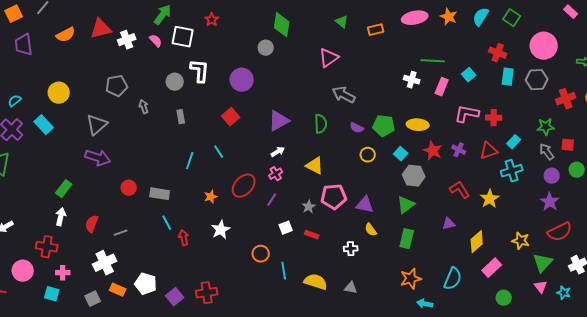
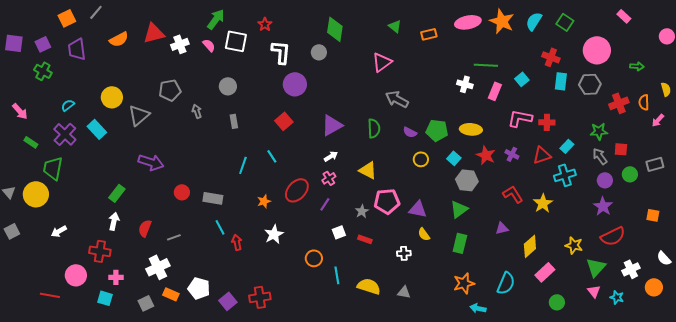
orange star: (449, 17) -> (502, 21), size x1.4
white L-shape: (200, 71) -> (281, 52), moved
gray triangle: (97, 125) -> (139, 115), moved

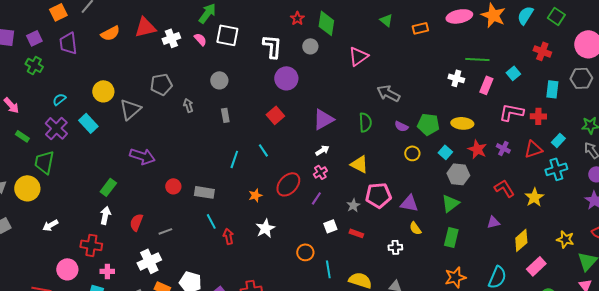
red star: (265, 24) -> (297, 18), moved
pink triangle: (382, 62) -> (358, 56), moved
cyan rectangle: (561, 81) -> (552, 89), moved

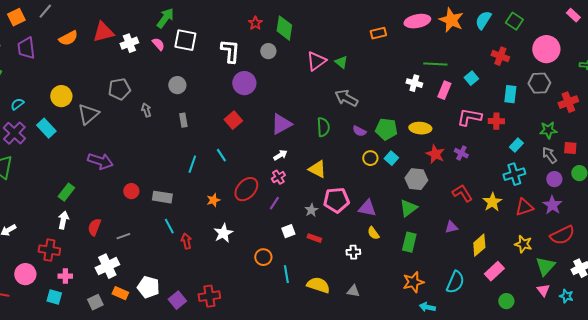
green triangle: (386, 20) -> (341, 62), moved
red triangle: (533, 149) -> (524, 207), moved
cyan square: (445, 152) -> (391, 158), moved

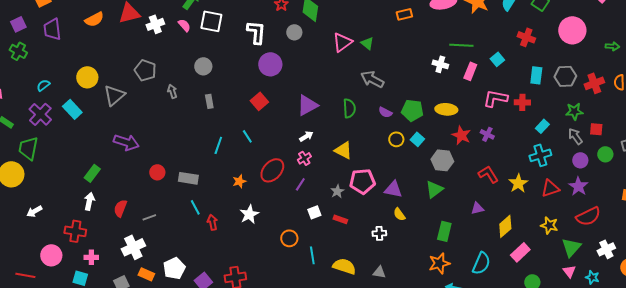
gray hexagon: (539, 83) -> (565, 76), moved
gray pentagon: (119, 89) -> (145, 70), turned 30
green rectangle: (409, 242) -> (444, 231), moved
white pentagon: (148, 287) -> (174, 268), turned 30

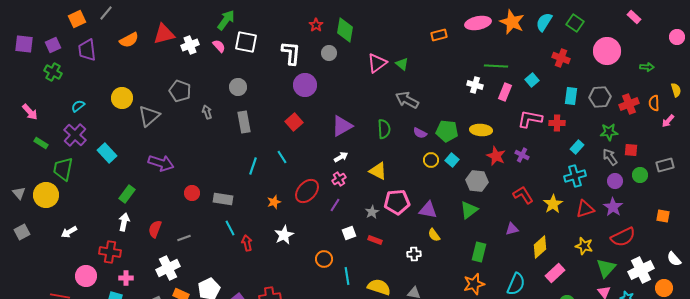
gray rectangle: (209, 101) -> (244, 122), size x1.5
cyan rectangle: (72, 109) -> (107, 153), moved
white cross: (606, 249) -> (641, 270), size x1.4

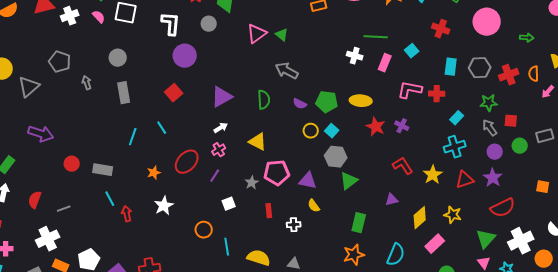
gray hexagon: (477, 181) -> (336, 157), moved
red rectangle: (375, 240) -> (269, 211), moved, turned 64
yellow star: (584, 246) -> (453, 215), moved

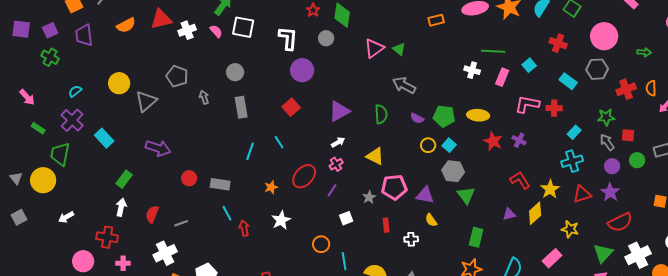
cyan rectangle: (451, 67) -> (568, 81), turned -60
gray hexagon: (480, 68) -> (597, 69), moved
green triangle: (349, 181) -> (466, 195), turned -30
yellow diamond: (420, 218) -> (535, 213), moved

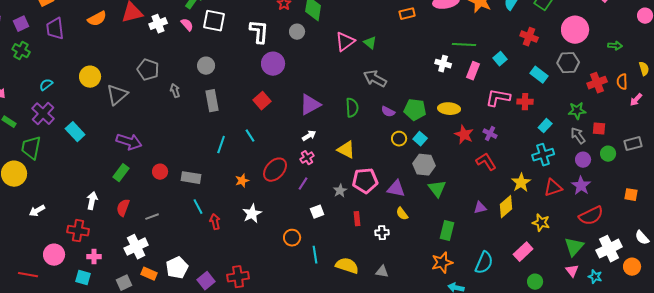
green rectangle: (124, 179) -> (121, 173), moved
red L-shape: (520, 180) -> (486, 162), moved

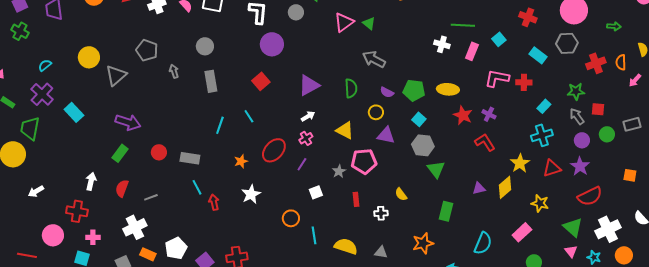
yellow circle: (399, 139) -> (376, 112), moved
purple triangle: (396, 189) -> (386, 135), moved
green triangle: (574, 247) -> (573, 227), turned -30
orange star: (442, 263) -> (423, 243), moved
orange circle: (632, 267) -> (624, 255), moved

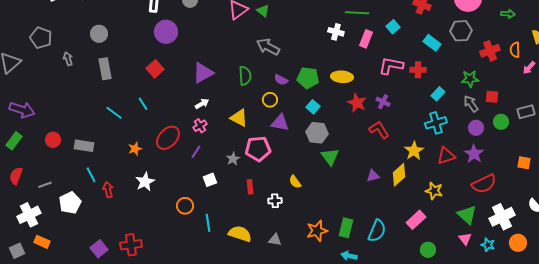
cyan line: (220, 125) -> (114, 113), turned -72
green rectangle: (446, 211) -> (346, 228), moved
white pentagon: (176, 248) -> (70, 203), moved

